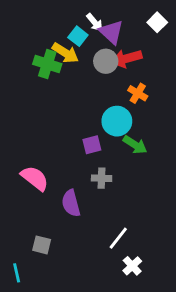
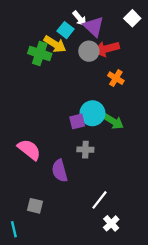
cyan circle: (117, 121) -> (92, 113), moved

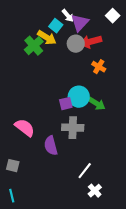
purple triangle: (94, 27) -> (80, 23), turned 30
green cross: (40, 53) -> (34, 46), turned 30
gray cross: (85, 150) -> (73, 128), size x1.5
gray square: (35, 206) -> (13, 166), moved

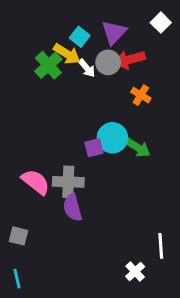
white arrow: (68, 16) -> (87, 68), moved
gray cross: (73, 128) -> (68, 182), moved
white line: (85, 171) -> (161, 246), moved, turned -42

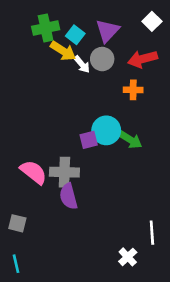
red arrow: (129, 60) -> (143, 59), moved
green cross: (48, 65) -> (46, 28), moved, turned 30
orange cross: (141, 95) -> (133, 90), turned -30

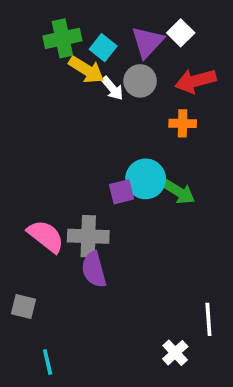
white square: (152, 21) -> (181, 33), moved
cyan line: (16, 264) -> (48, 362), moved

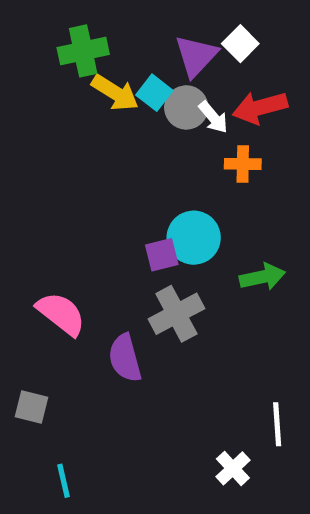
cyan square: (103, 48) -> (154, 93), moved
white arrow: (112, 88) -> (213, 117), moved
green arrow: (179, 192) -> (262, 277), moved, turned -44
gray cross: (88, 236) -> (176, 314), moved, turned -30

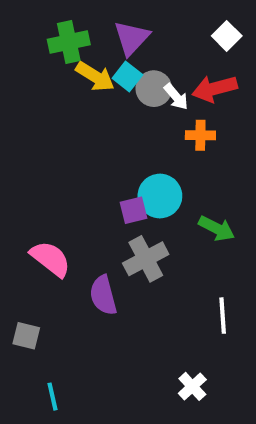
white square: (240, 44) -> (227, 36), moved
purple triangle: (196, 56) -> (132, 38), moved
green arrow: (262, 277) -> (217, 228), turned 39
white line: (277, 424) -> (223, 316), moved

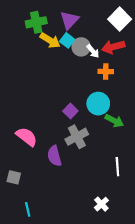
white square: (227, 36) -> (120, 19), size x1.5
cyan circle: (160, 196) -> (98, 104), moved
purple square: (134, 210) -> (70, 111), turned -32

